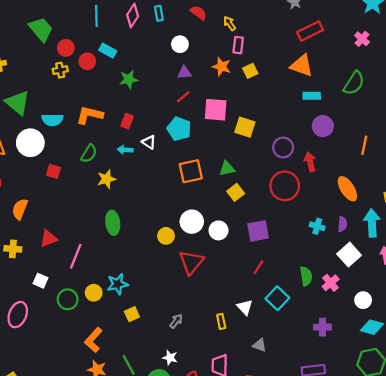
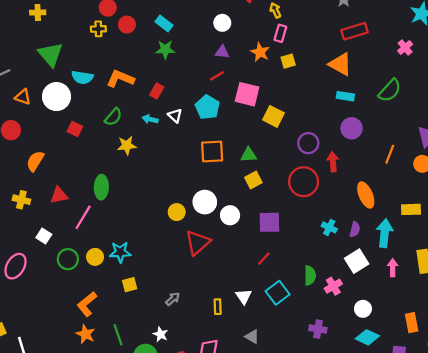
cyan rectangle: (108, 51) -> (164, 24), moved
green ellipse: (113, 223) -> (101, 187), moved

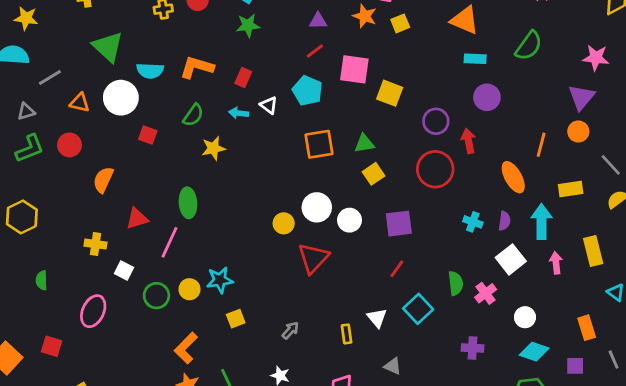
orange line: (390, 154) -> (541, 145), moved
yellow cross: (21, 200) -> (96, 244), moved

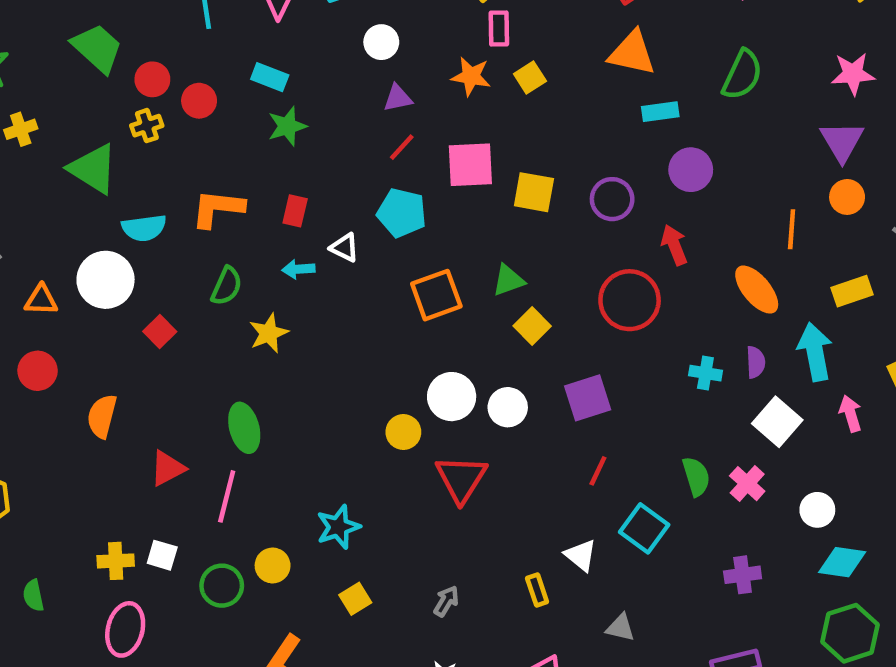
green triangle: (108, 47) -> (93, 169), moved
purple circle: (436, 121) -> (612, 199), moved
red square: (148, 135) -> (160, 332), turned 36
yellow cross: (96, 244) -> (116, 561), moved
cyan star: (220, 280) -> (338, 527), moved

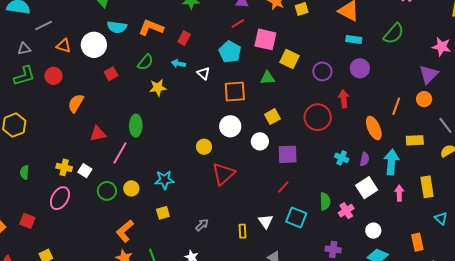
white triangle: (344, 248) -> (204, 73), moved
green triangle: (508, 280) -> (267, 78), moved
white circle: (452, 397) -> (230, 126), moved
white circle: (508, 407) -> (260, 141), moved
cyan square: (644, 528) -> (296, 218), turned -30

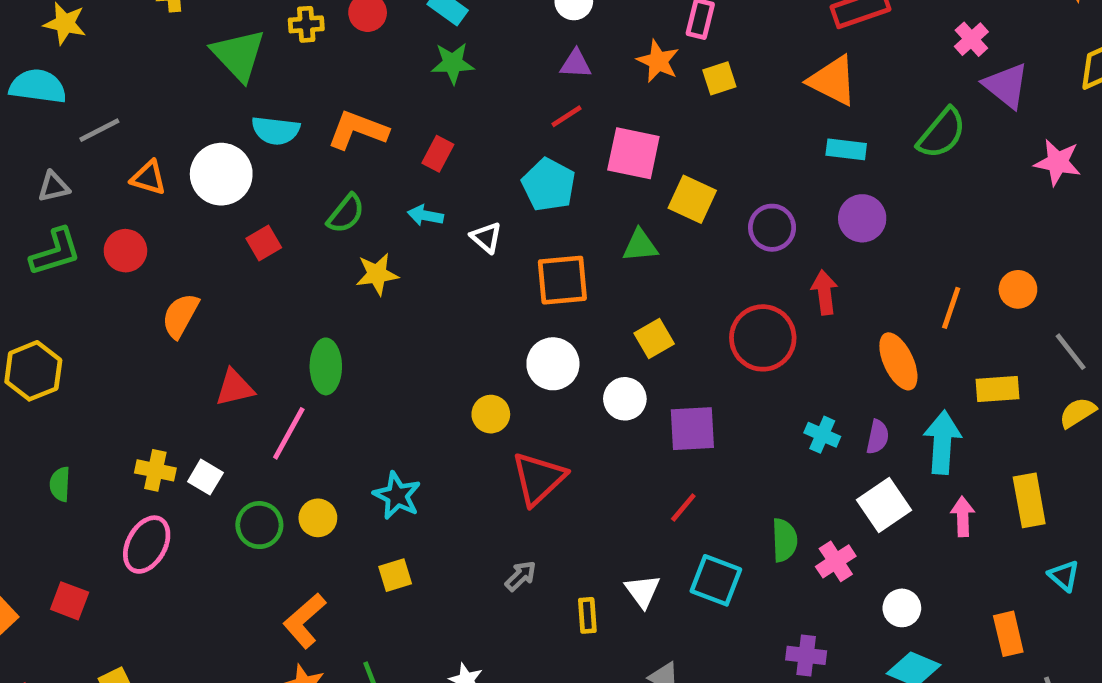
purple triangle: (429, 74) -> (1006, 86), moved, turned -35
cyan star: (164, 180) -> (397, 496), turned 30
gray arrow: (202, 225) -> (521, 576), moved

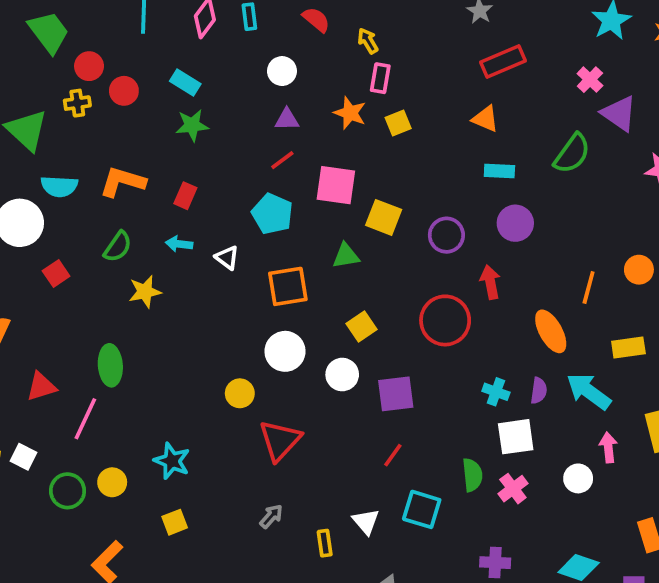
orange triangle: (833, 81) -> (485, 119), size x0.7
cyan arrow: (942, 442) -> (589, 391), turned -54
white square: (884, 505) -> (516, 437), moved, turned 30
white circle: (902, 608) -> (578, 478), moved

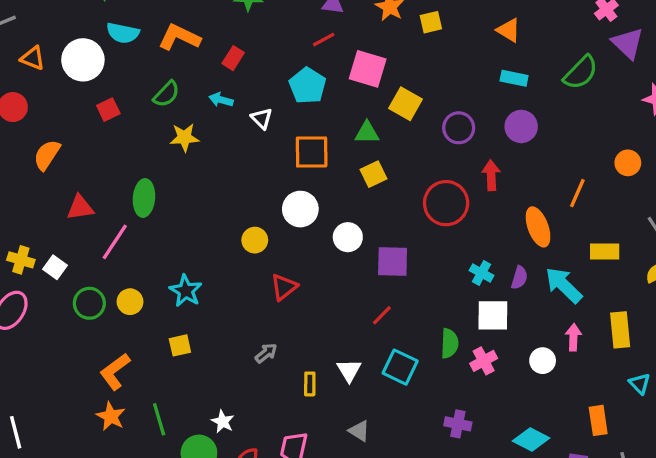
orange circle: (639, 270) -> (628, 163), moved
yellow square: (361, 327) -> (373, 174), moved
red triangle: (280, 440) -> (284, 287), size x0.7

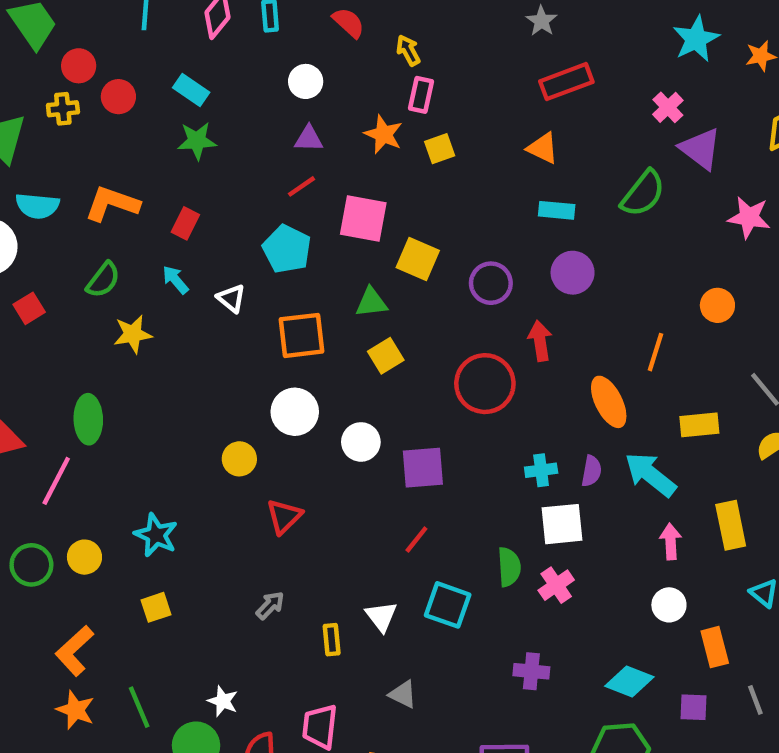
cyan arrow: (221, 100) -> (175, 280), turned 40
cyan cross: (481, 273) -> (541, 470), turned -30
white circle: (543, 361) -> (669, 605), moved

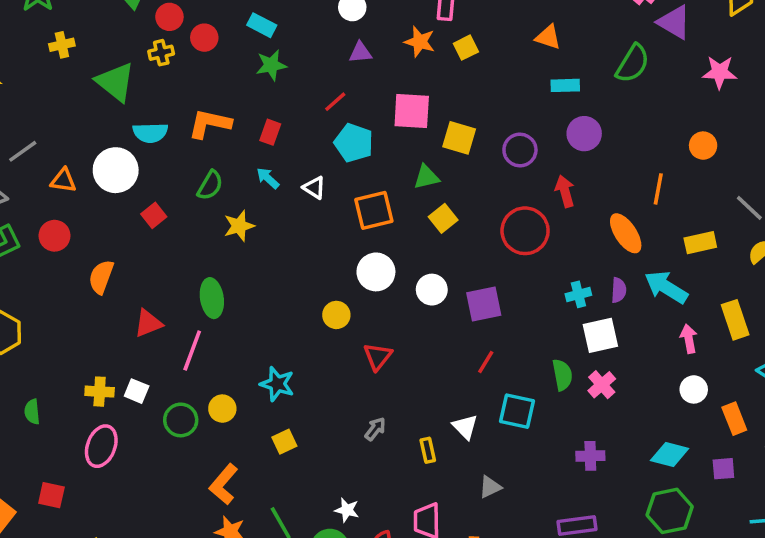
red line: (302, 186) -> (335, 102), moved
gray triangle: (403, 694) -> (490, 487), turned -45

